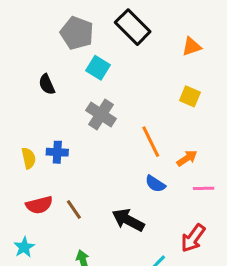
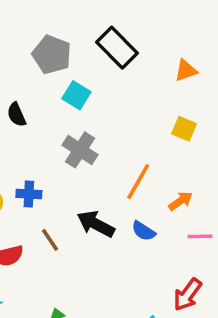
orange line: (151, 142) -> (138, 182), turned 56
brown line: (74, 209) -> (50, 240), moved
black arrow: (128, 220) -> (96, 224), moved

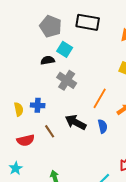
black rectangle: (117, 48) -> (88, 22), turned -35
black semicircle: (16, 115) -> (48, 60), moved, turned 104
blue semicircle: (143, 231) -> (103, 126), turned -136

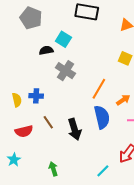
gray pentagon: (51, 26) -> (31, 18), moved
black arrow: (76, 122) -> (75, 129), moved, turned -135
blue semicircle: (103, 126) -> (102, 117), size x1.6

